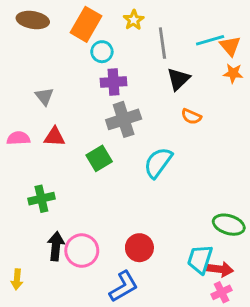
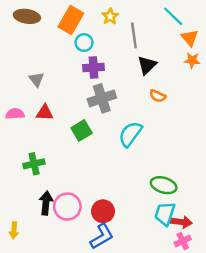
cyan line: (210, 40) -> (173, 16), moved, turned 60
green ellipse: (229, 225) -> (164, 185), moved
red circle: (139, 248) -> (103, 211), moved

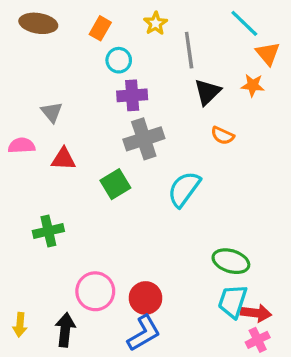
orange rectangle: (71, 20) -> (100, 28), size x0.6
orange star: (192, 60) -> (253, 85), moved
pink semicircle: (15, 114) -> (22, 146), moved
black arrow: (46, 203) -> (65, 330), moved

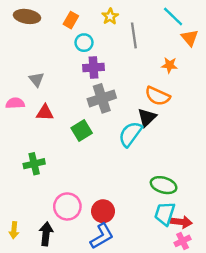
orange star: (253, 85) -> (170, 65), moved
black triangle: (207, 92) -> (147, 117), moved
orange semicircle: (223, 136) -> (158, 96), size x1.5

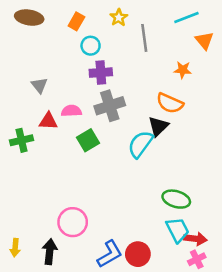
cyan line: (173, 16) -> (186, 18), turned -65
pink semicircle: (15, 103) -> (71, 111), moved
green cross: (34, 164) -> (21, 140), moved
red circle: (103, 211) -> (138, 254), moved
cyan trapezoid: (165, 214) -> (177, 230), turned 135

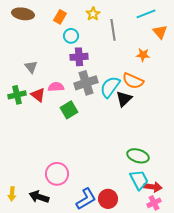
red triangle: (48, 121) -> (38, 95), turned 35
green cross: (21, 140) -> (17, 95), moved
cyan semicircle: (140, 144) -> (110, 87), moved
black arrow: (50, 252) -> (39, 197), turned -78

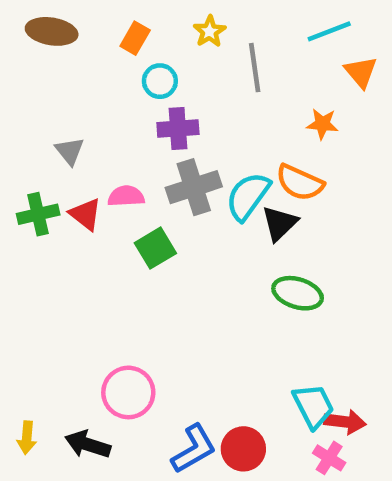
green ellipse: (138, 156) -> (298, 293), moved
pink cross: (154, 203) -> (329, 458), moved, turned -32

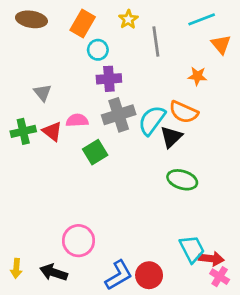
orange rectangle: (135, 38) -> (83, 24), size x1.4
pink cross: (329, 458) -> (220, 277), moved

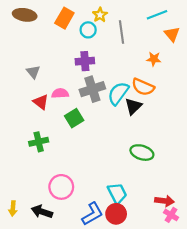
cyan circle: (98, 50) -> (88, 30), moved
green cross: (23, 131) -> (39, 142), moved
green ellipse: (182, 180) -> (142, 153), moved
cyan trapezoid: (192, 249) -> (117, 193), moved

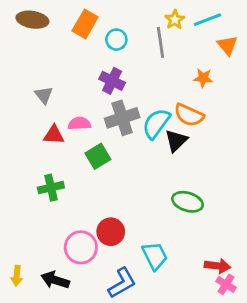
yellow star: (100, 15) -> (175, 20), moved
purple cross: (85, 61) -> (112, 81), turned 30
red triangle: (41, 102) -> (54, 135), turned -35
red circle: (116, 214) -> (111, 232), moved

